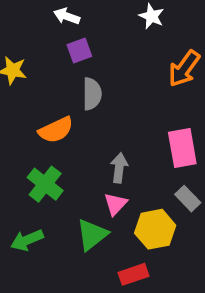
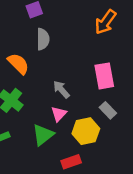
orange semicircle: (56, 130) -> (18, 64), turned -110
gray arrow: (119, 168) -> (61, 89), turned -48

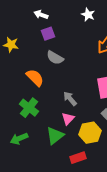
gray semicircle: (43, 39) -> (55, 58), turned 120

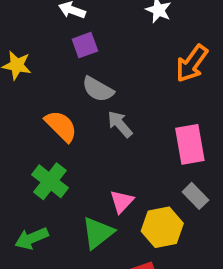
gray arrow: (70, 99) -> (120, 124), moved

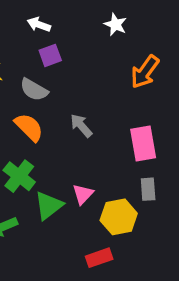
gray semicircle: (98, 89) -> (34, 90), moved
gray rectangle: (195, 196) -> (148, 189), turned 40
green triangle: (98, 233) -> (49, 206), moved

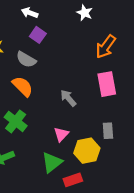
purple square: (50, 55) -> (38, 35), turned -35
gray arrow: (81, 126) -> (68, 98), moved
pink rectangle: (143, 144) -> (107, 84), moved
green triangle: (49, 206) -> (52, 162), moved

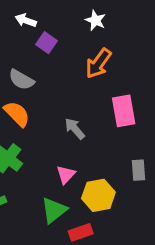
purple square: (38, 35) -> (47, 43), moved
orange arrow: (106, 47) -> (98, 63), moved
gray rectangle: (108, 131) -> (138, 170), moved

